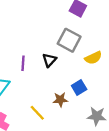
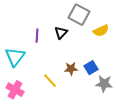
blue square: (79, 88) -> (91, 68), moved

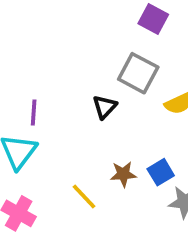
purple line: (37, 36) -> (34, 112), moved

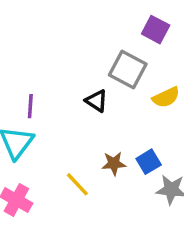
purple square: (153, 19) -> (156, 30), moved
black triangle: (105, 107) -> (96, 101), turned -40

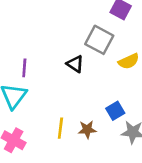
brown star: (114, 163) -> (87, 130), moved
yellow line: (77, 184) -> (60, 128), turned 50

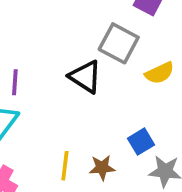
black triangle: (75, 64) -> (85, 77), size x1.4

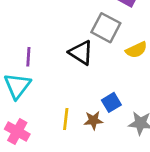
blue square: (141, 142) -> (111, 102), moved

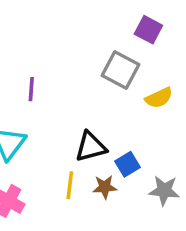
black triangle: (81, 53) -> (91, 147), moved, turned -48
purple line: (28, 57) -> (31, 89), moved

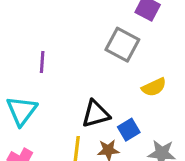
yellow semicircle: (159, 98) -> (154, 87), moved

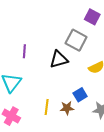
black triangle: (96, 114) -> (59, 59), moved

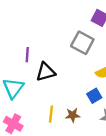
black triangle: (59, 59) -> (46, 72), moved
blue square: (80, 95) -> (94, 96), moved

